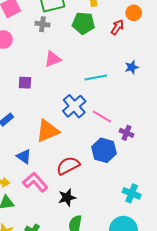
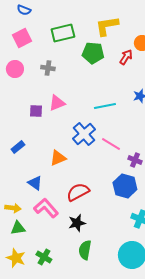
gray cross: (42, 24) -> (48, 68), moved
pink triangle: (53, 59) -> (57, 103), moved
orange triangle: (48, 131) -> (58, 158), size x0.7
blue hexagon: (104, 150) -> (125, 186), moved

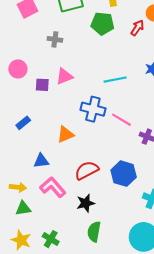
pink circle: (15, 69) -> (18, 69), moved
blue cross: (84, 134) -> (93, 109), turned -35
blue triangle: (35, 183) -> (41, 161), turned -42
blue hexagon: (125, 186) -> (124, 174), moved

